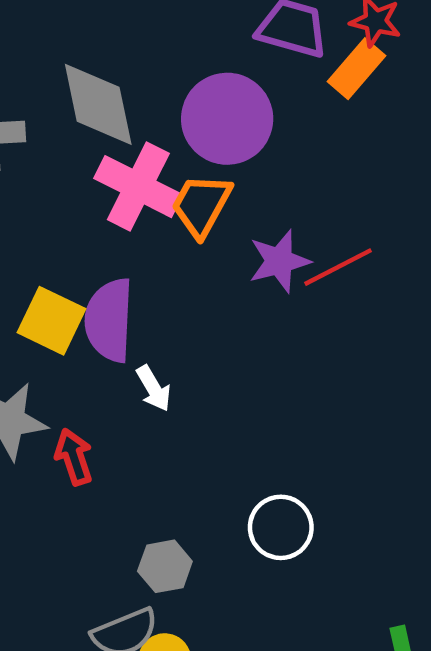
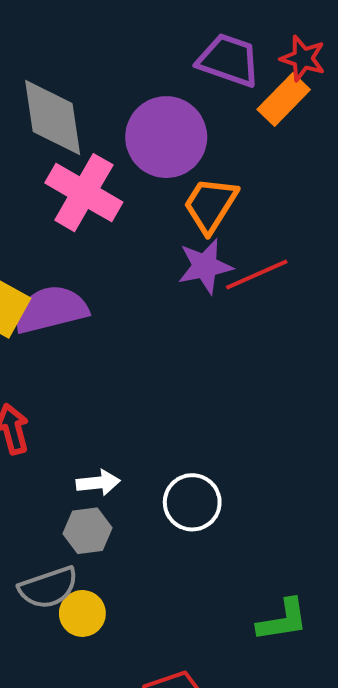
orange trapezoid: (201, 205) -> (210, 205), moved
purple semicircle: (109, 320) -> (51, 309), turned 70
white arrow: (154, 388) -> (98, 483), moved, turned -69

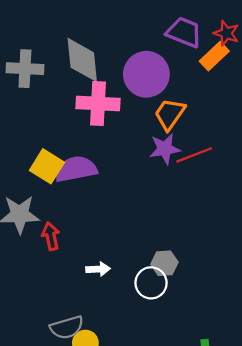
pink cross: (84, 193) -> (98, 104), turned -30
gray hexagon: (88, 531) -> (164, 263), moved

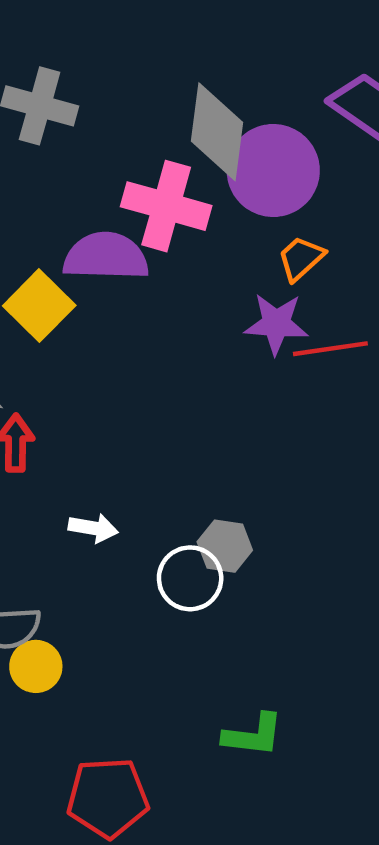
gray diamond: (82, 60) -> (217, 132), moved
orange trapezoid: (170, 114) -> (301, 258), size x0.7
purple semicircle: (76, 169) -> (106, 256), moved

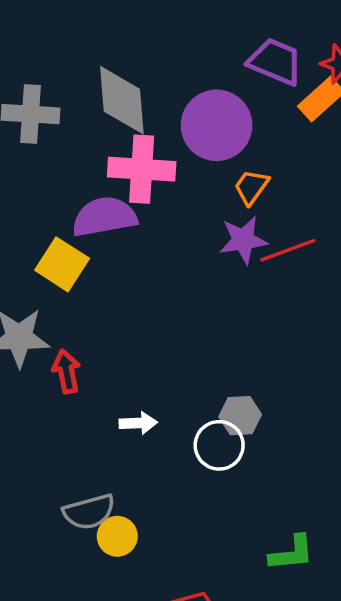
gray diamond: (217, 132) -> (122, 100), moved

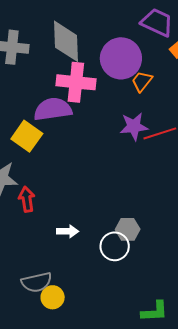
orange trapezoid: (251, 187) -> (142, 81), moved

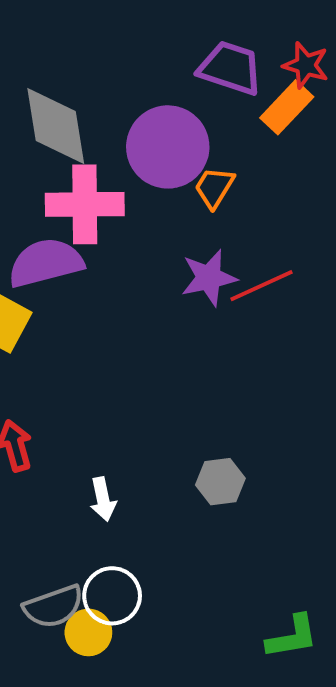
white arrow: (68, 231) -> (103, 499), turned 85
white circle: (115, 246) -> (112, 596), moved

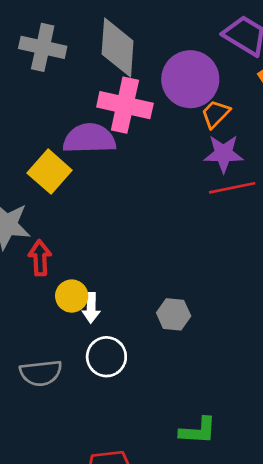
purple star: (209, 278) -> (224, 154), moved
white circle: (112, 596) -> (106, 357), moved
yellow circle: (88, 632) -> (72, 296), moved

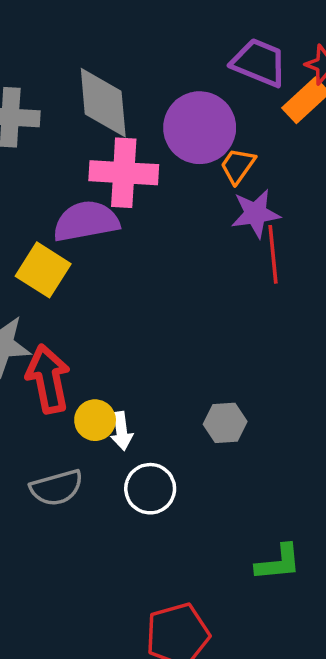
red line: (232, 188) -> (273, 254), turned -75
red arrow: (40, 258) -> (48, 379), size x1.5
gray semicircle: (41, 373) -> (57, 488), moved

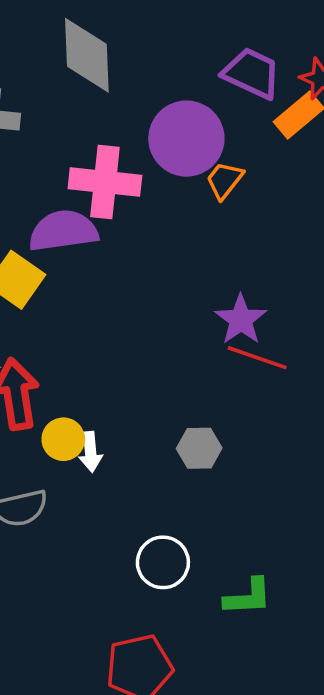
gray diamond: (103, 103) -> (87, 55), moved
purple star: (256, 214) -> (241, 320), moved, turned -30
red line: (273, 254) -> (257, 358), moved, turned -68
white circle: (150, 489) -> (163, 562), moved

